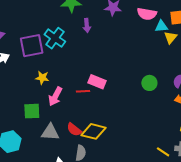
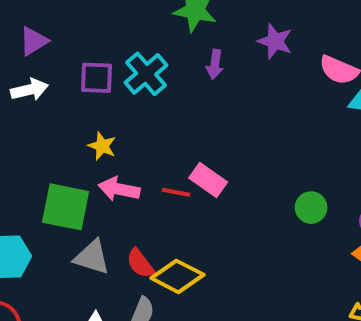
purple square: (32, 46) -> (96, 78), size x0.7
pink arrow: (55, 96) -> (119, 189), turned 60
green square: (32, 111) -> (66, 207), size x1.4

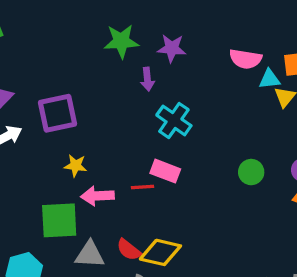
purple star: (275, 41) -> (172, 48), moved
cyan cross: (146, 74) -> (174, 120), moved
purple square: (96, 78) -> (58, 113), size x1.4

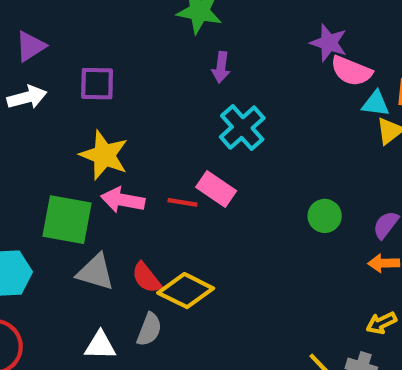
purple star: (172, 48) -> (329, 43), moved
purple square: (58, 113) -> (97, 84), size x0.7
yellow star: (76, 166) -> (104, 155), size x1.6

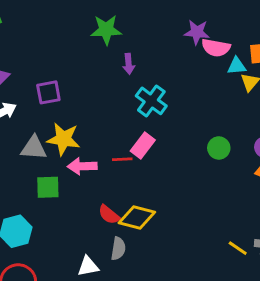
pink rectangle: (216, 189) -> (143, 146), turned -75
green square: (67, 220) -> (48, 187), size x0.7
gray triangle: (96, 272) -> (34, 148), moved

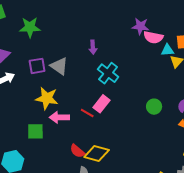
green star: (106, 30) -> (30, 27), moved
gray triangle: (34, 148) -> (59, 66), moved, turned 30
red line: (122, 159) -> (87, 113), turned 32

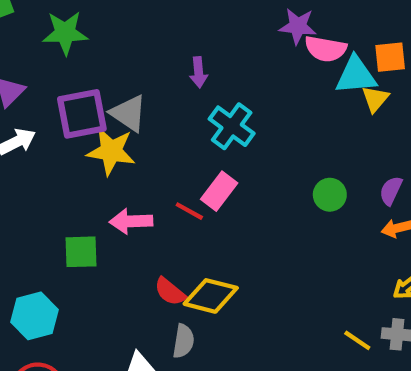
cyan triangle: (167, 50) -> (356, 75), size x1.5
purple square: (37, 66) -> (82, 114), size x1.4
yellow star: (47, 98) -> (111, 151), moved

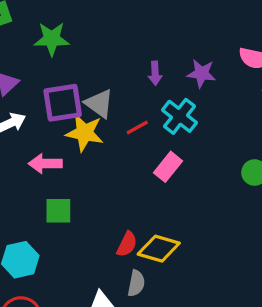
purple star: (298, 26) -> (201, 73), moved
red line: (189, 211) -> (137, 127), moved, turned -60
pink arrow: (131, 221) -> (45, 164), moved
red semicircle: (170, 292) -> (127, 244), turned -105

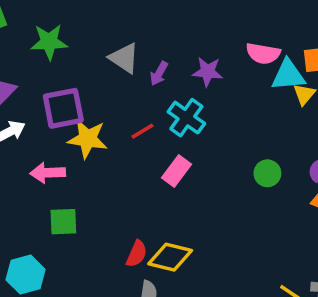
purple arrow: (155, 73) -> (159, 73), turned 35
gray triangle: (99, 104) -> (124, 58), moved

